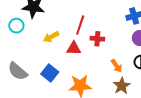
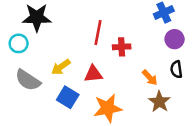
yellow arrow: (51, 37) -> (61, 67), moved
red triangle: (74, 48) -> (93, 74), moved
gray semicircle: (18, 71) -> (28, 80), moved

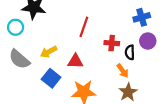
red cross: (122, 47) -> (112, 43), moved
black semicircle: (176, 69) -> (130, 52), moved

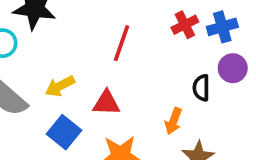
red cross: (112, 43) -> (185, 25), moved, turned -32
orange arrow: (123, 71) -> (173, 121), moved, turned 56

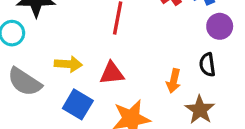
yellow arrow: (60, 86) -> (68, 64), turned -140
black semicircle: (201, 88) -> (207, 65), moved

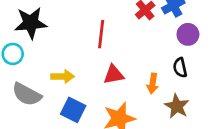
red triangle: (112, 73) -> (114, 75), moved

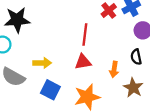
red line: (101, 34) -> (85, 35), moved

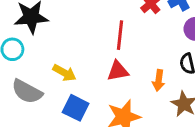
yellow arrow: (42, 63) -> (64, 73), turned 30

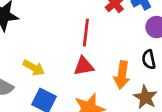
orange arrow: (159, 80) -> (122, 75), size x1.4

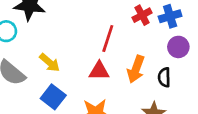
orange arrow: (122, 75) -> (136, 69), moved

